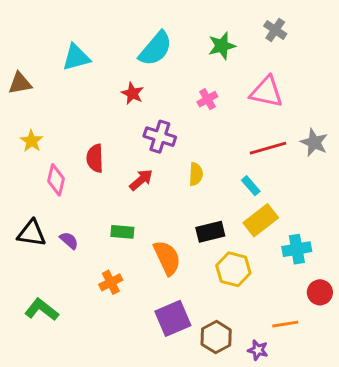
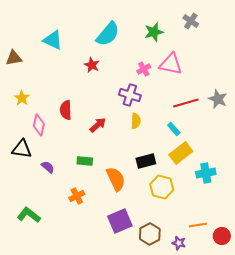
cyan triangle: (76, 57) -> (53, 40), turned 40
pink triangle: (267, 92) -> (171, 64), moved
purple cross: (160, 137) -> (130, 95), moved
black triangle: (32, 233) -> (22, 149), moved
red circle: (320, 292) -> (222, 236), moved

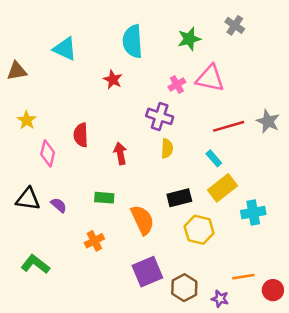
cyan semicircle: (108, 34) -> (133, 41), turned 136
red arrow: (98, 125) -> (120, 153), turned -60
black triangle: (22, 149) -> (28, 199), moved

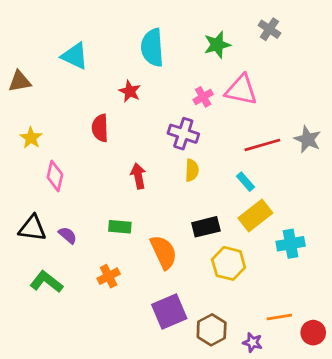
red semicircle: (81, 135) -> (100, 128), moved
green L-shape: (35, 264) -> (46, 282), moved

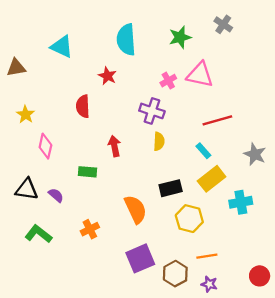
gray star: (308, 139) -> (255, 154), moved
green rectangle: (120, 227) -> (88, 172), moved
orange line: (279, 317) -> (207, 256), moved

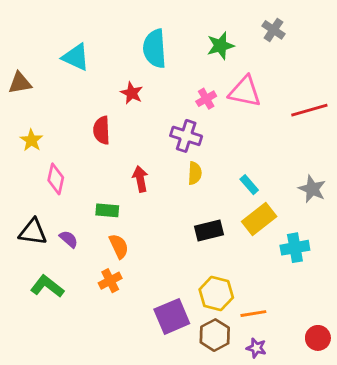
red line: (217, 120) -> (309, 110), moved
orange semicircle: (136, 209) -> (119, 246), moved, size x0.7
yellow hexagon: (189, 219) -> (216, 294), moved

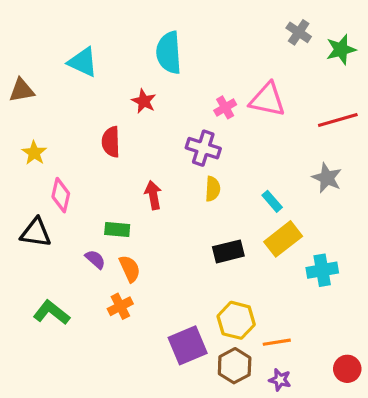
green star: (220, 46) -> (341, 50), moved
gray star: (312, 189) -> (327, 178), moved
black triangle: (33, 232) -> (36, 233), moved
purple semicircle: (69, 239) -> (95, 259), moved

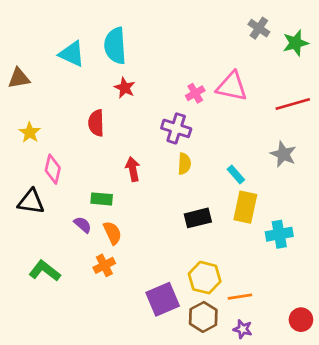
cyan semicircle: (169, 53) -> (115, 46), moved
yellow rectangle: (283, 239) -> (245, 207), turned -40

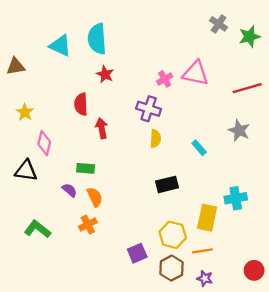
red arrow: (133, 169) -> (102, 128), moved
yellow rectangle: (245, 207) -> (207, 218), moved
purple square: (163, 299) -> (137, 253), size x0.7

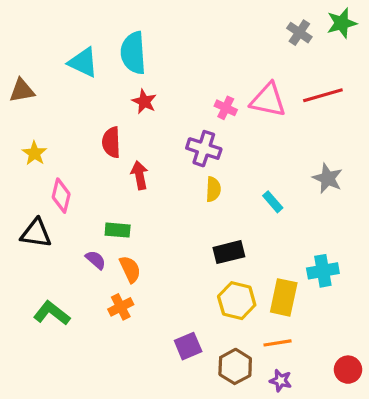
green star: (249, 37) -> (342, 23), moved
pink cross: (165, 79) -> (226, 108), turned -35
red line: (247, 88) -> (323, 95), moved
yellow hexagon: (173, 235) -> (237, 301), moved

